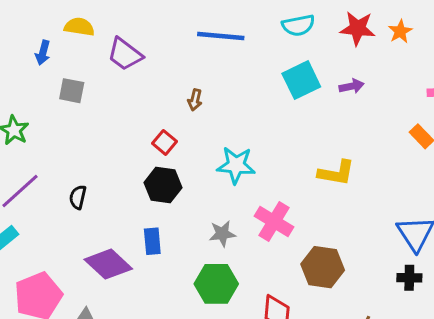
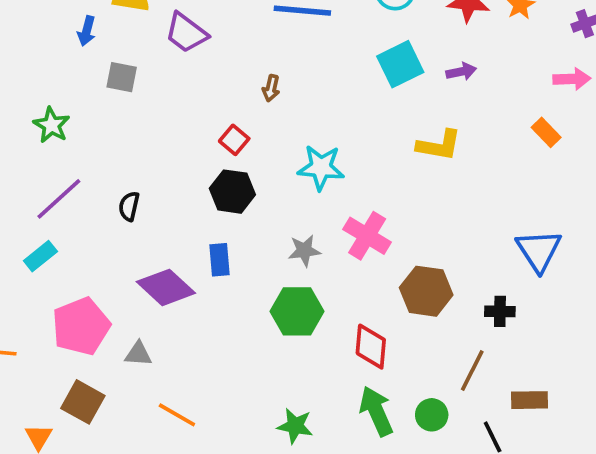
yellow L-shape: (336, 173) -> (439, 145), moved
black cross: (409, 278) -> (500, 311), moved

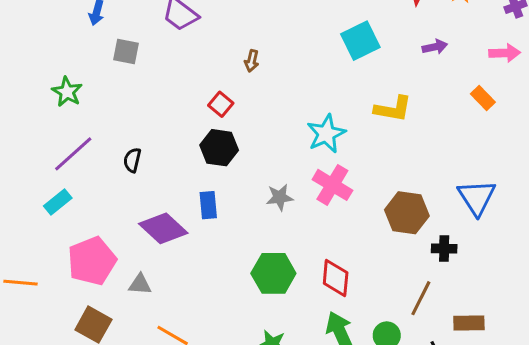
purple arrow: (461, 72) -> (435, 47), moved
cyan star: (321, 168) -> (326, 134), moved, turned -30
brown hexagon: (426, 291) -> (407, 213), moved
green hexagon: (297, 311) -> (273, 273), moved

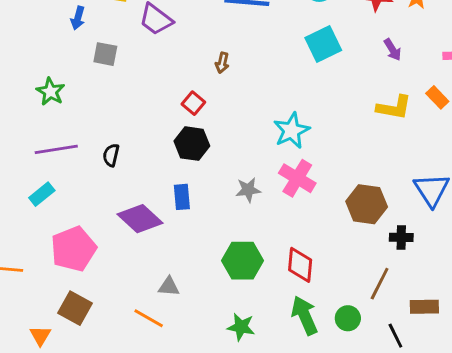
purple arrow: (435, 47) -> (393, 50), turned 70
yellow L-shape: (393, 109) -> (394, 107), moved
purple line: (73, 154) -> (56, 149), turned 33
gray triangle: (140, 284) -> (169, 286), moved

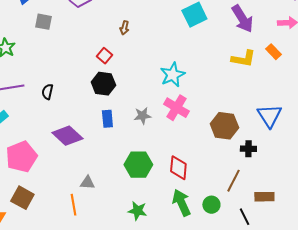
purple arrow: (393, 50) -> (242, 19), size x1.8
blue rectangle: (182, 197) -> (107, 119), moved
orange line: (149, 318) -> (73, 205), turned 50

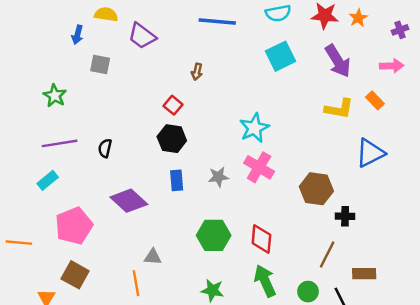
blue triangle: (269, 116) -> (370, 153), moved, turned 36
green circle: (211, 205) -> (308, 292), moved

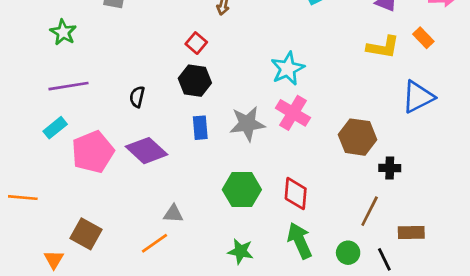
black semicircle: (105, 148) -> (137, 97), moved
gray star: (218, 177) -> (247, 124), size x1.5
pink pentagon: (74, 226) -> (93, 152), moved
orange line: (136, 283) -> (155, 243), turned 65

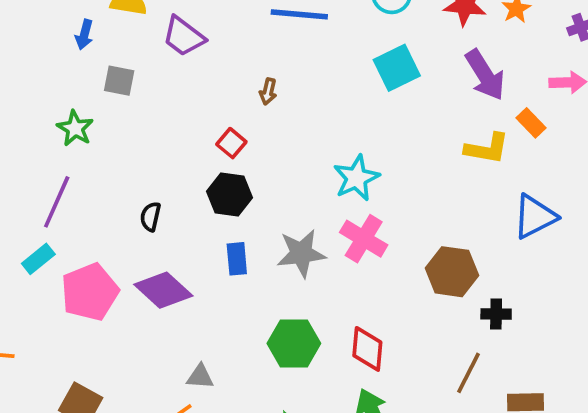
green star: (63, 32) -> (75, 128), moved
orange rectangle: (423, 38) -> (531, 123), moved
purple line: (69, 86) -> (57, 202), turned -57

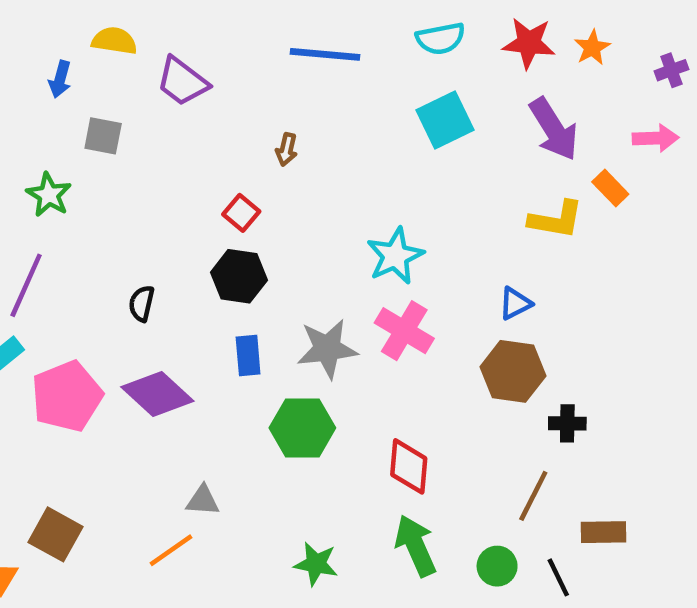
blue triangle: (535, 217) -> (515, 303), moved, size x0.6
green hexagon: (294, 343) -> (302, 428), moved

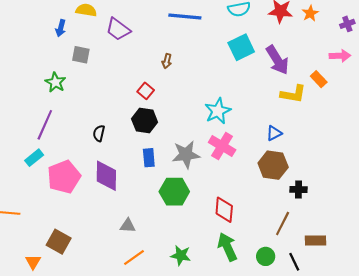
purple arrow: (554, 129) -> (277, 60), moved
purple diamond: (157, 394) -> (106, 176), turned 48
orange line: (171, 550) -> (134, 257), moved

